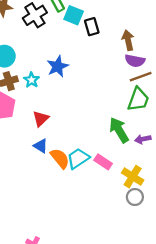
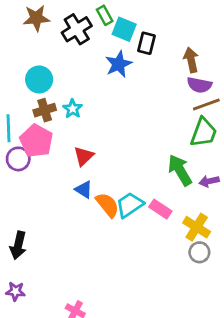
black rectangle: (92, 27) -> (146, 43), turned 30
blue star: (58, 66) -> (119, 64), moved

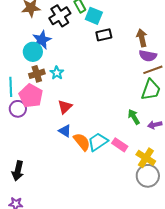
black rectangle: (146, 43) -> (104, 35), moved, turned 63
blue star: (119, 64) -> (42, 40), moved
green arrow: (180, 170) -> (134, 117), size x0.7
gray circle: (199, 252) -> (148, 176), size x1.5

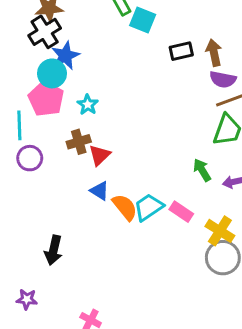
black cross: (60, 16) -> (45, 32), moved
black rectangle: (104, 35) -> (181, 51), moved
brown cross: (37, 74) -> (79, 142), moved
pink pentagon: (31, 96) -> (46, 99), moved
black arrow: (18, 171) -> (53, 250), moved

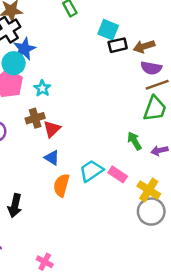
cyan square: (143, 20) -> (108, 30), moved
brown arrow: (214, 53) -> (144, 46), turned -96
orange semicircle: (125, 207) -> (61, 185), moved, turned -125

